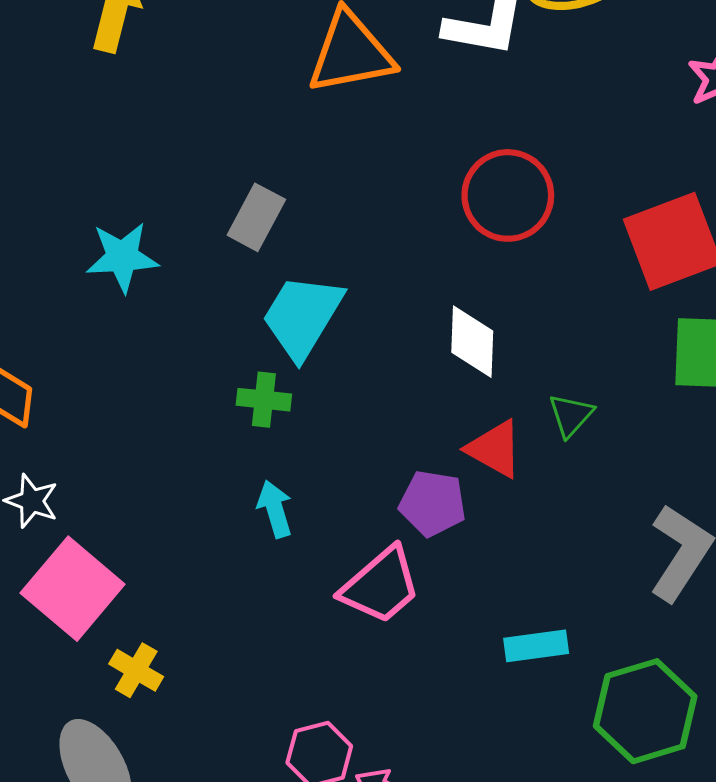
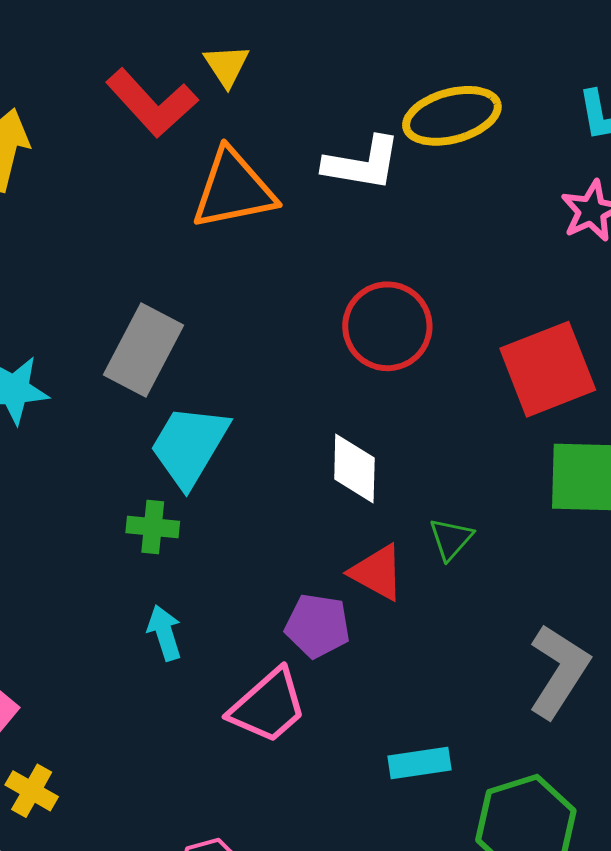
gray rectangle: (256, 217) -> (144, 350), size x1.4

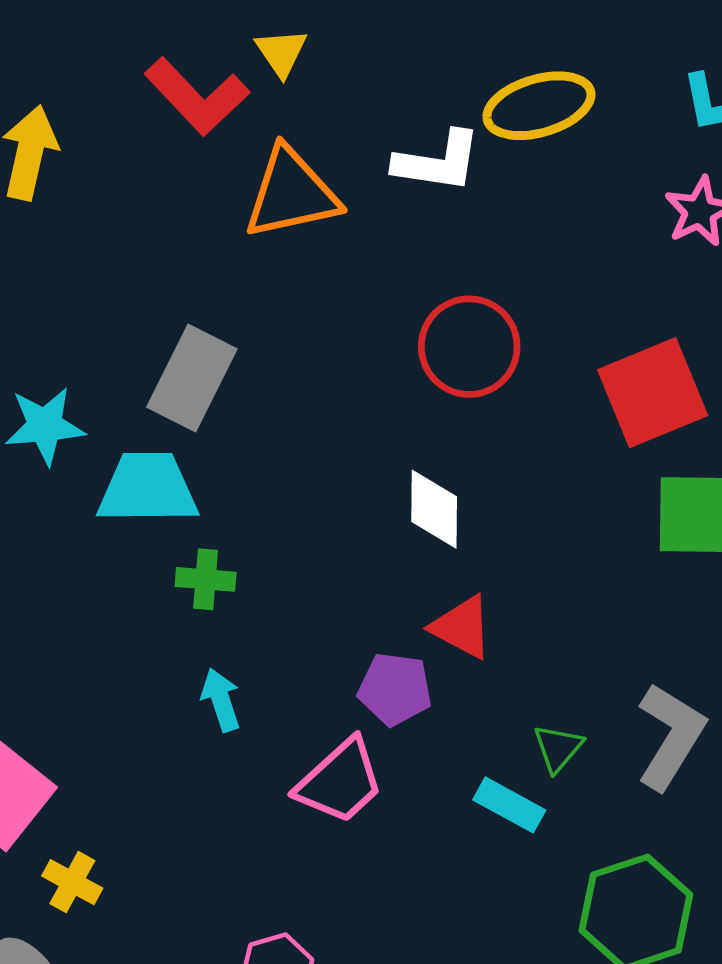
cyan trapezoid: (189, 446) -> (148, 488), moved, turned 60
green triangle: (451, 539) -> (558, 748), moved
cyan rectangle: (419, 763) -> (509, 805), moved, turned 38

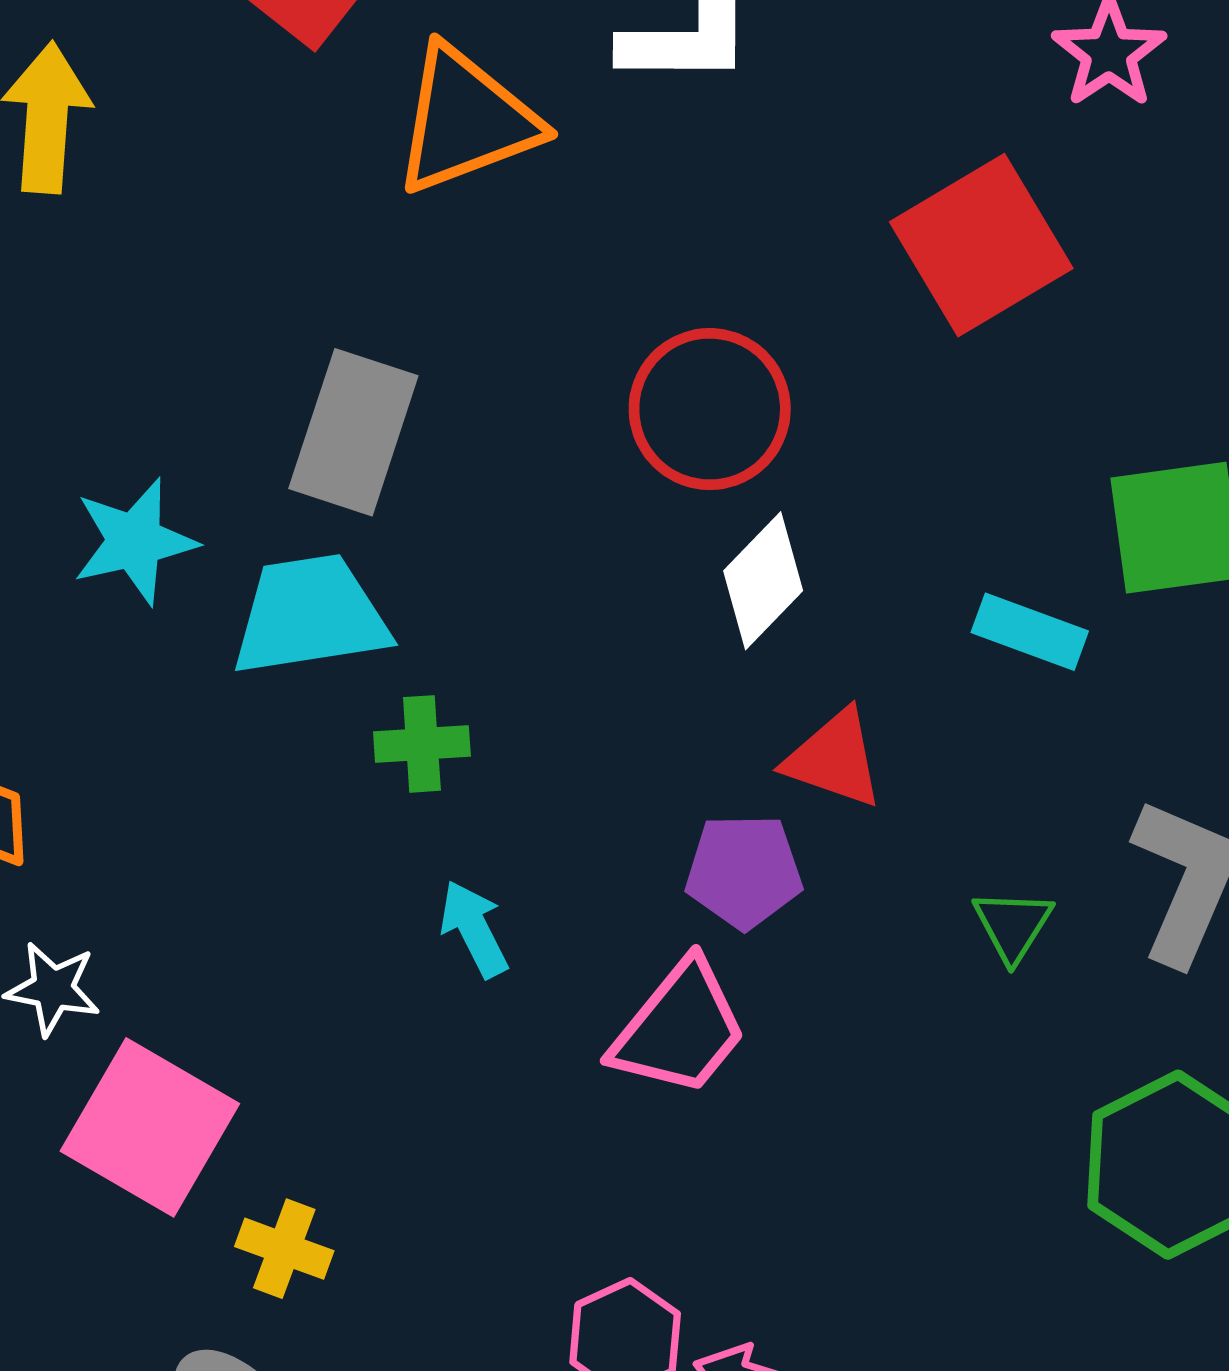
red circle: (469, 347) -> (710, 409), moved
red square: (653, 393) -> (981, 245), moved
white diamond: (434, 509) -> (763, 581), turned 52
cyan rectangle: (509, 805) -> (1030, 632), moved

